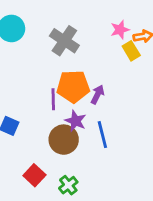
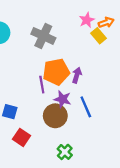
red square: (34, 175) -> (22, 137), moved

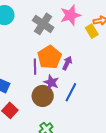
pink star: (87, 20) -> (70, 15), moved, size x1.5
orange pentagon: (56, 72) -> (49, 57), turned -30
blue line: (86, 107) -> (71, 92), turned 42

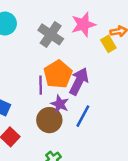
purple arrow: (67, 63) -> (79, 81), size x1.6

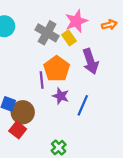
yellow rectangle: (108, 44) -> (69, 38), moved
purple arrow: (79, 81) -> (90, 61), moved, turned 140
brown circle: (49, 120) -> (23, 112), moved

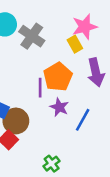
gray cross: (47, 33) -> (32, 36), moved

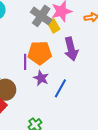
gray cross: (32, 36) -> (41, 16), moved
orange pentagon: (58, 77) -> (40, 53), turned 30

